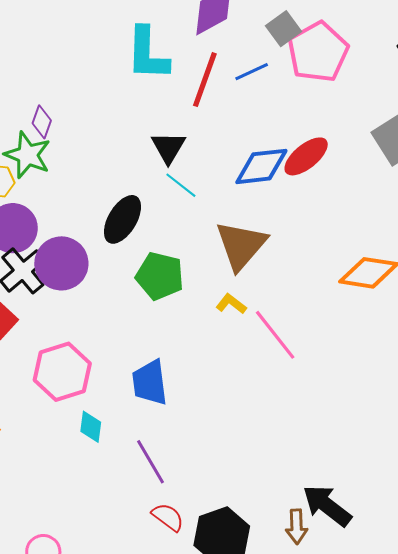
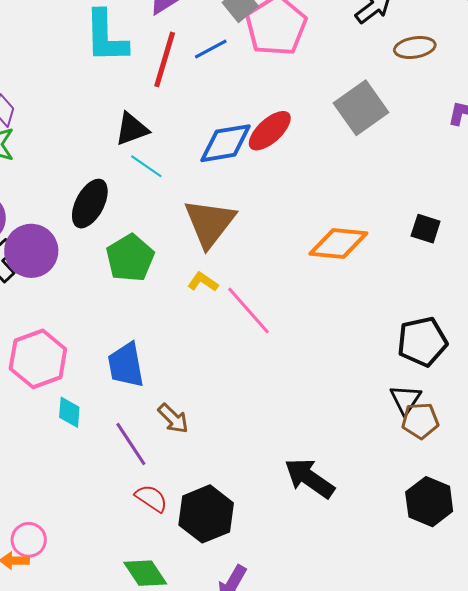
black triangle: (168, 147) -> (132, 129), turned 42
green pentagon: (160, 276) -> (130, 258), turned 30
brown arrow: (297, 527) -> (173, 419), moved, turned -40

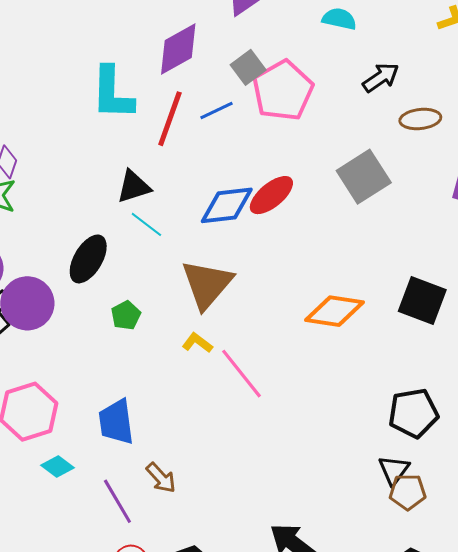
black square: (426, 229) -> (422, 300), size x1.6
green pentagon: (130, 258) -> (126, 315), size x0.6
cyan diamond: (69, 412) -> (57, 466), turned -60

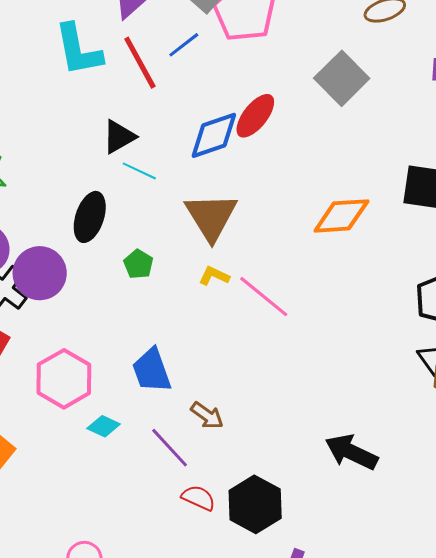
red line: (170, 119) -> (140, 63), turned -36

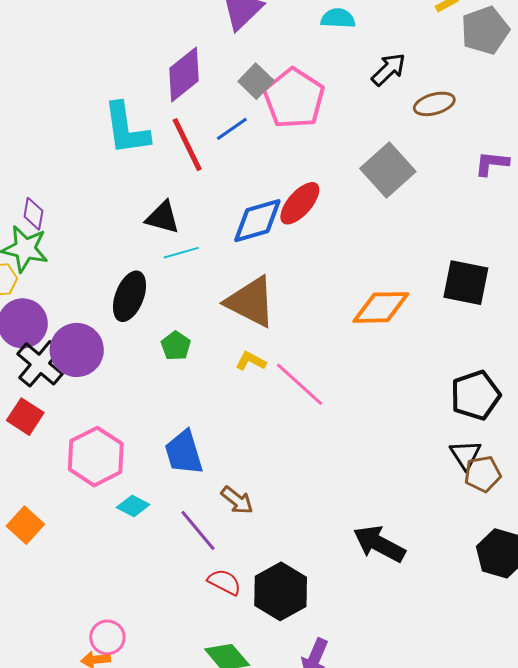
black triangle: (119, 137) -> (163, 217), turned 42
cyan line: (139, 171) -> (181, 253), turned -44
brown triangle: (211, 217) -> (251, 302), turned -34

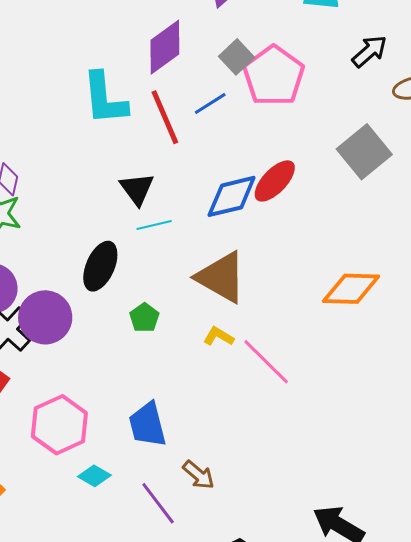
black triangle: (163, 217) -> (137, 189), turned 36

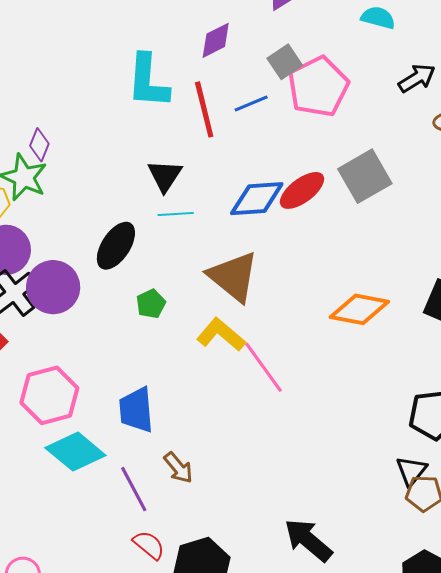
purple diamond: (165, 47) -> (216, 40), size x0.7
gray square: (364, 152) -> (365, 176), moved
yellow L-shape: (219, 336) -> (221, 335), size x1.6
cyan diamond: (94, 476) -> (75, 452), size x1.8

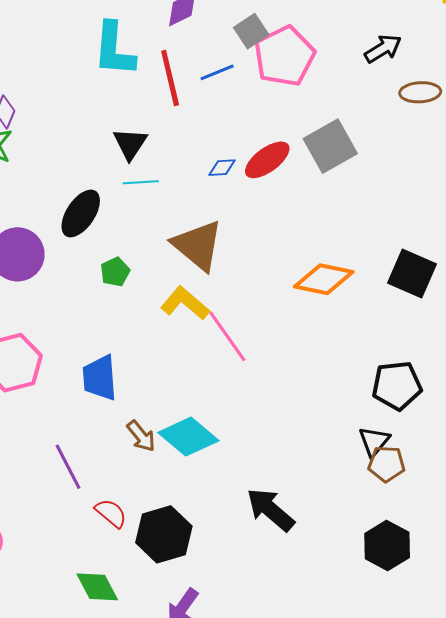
blue diamond: (257, 199) -> (222, 168), size x0.5
cyan diamond: (75, 452) -> (188, 437), moved
purple line: (134, 489) -> (68, 467), moved

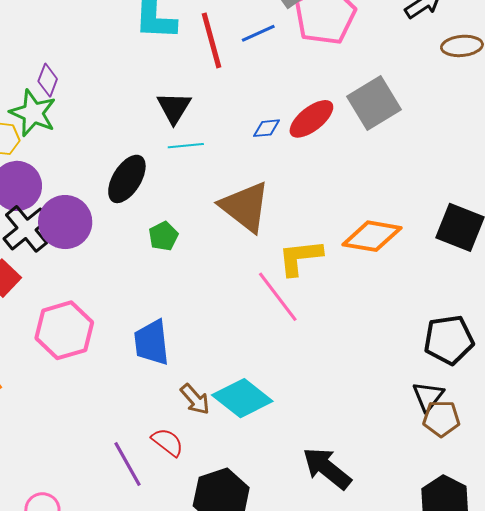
yellow L-shape: (185, 303) -> (300, 257), moved, turned -45
purple line: (68, 467) -> (128, 464), moved
red semicircle: (111, 513) -> (167, 442), moved

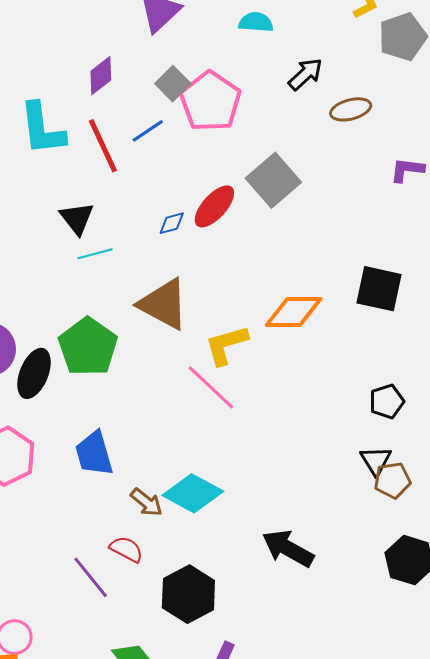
black ellipse: (127, 179) -> (34, 373), moved
green pentagon: (163, 236) -> (88, 347), size x2.0
black pentagon: (449, 340) -> (387, 401), size x0.7

